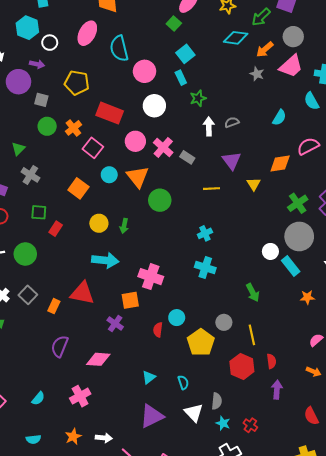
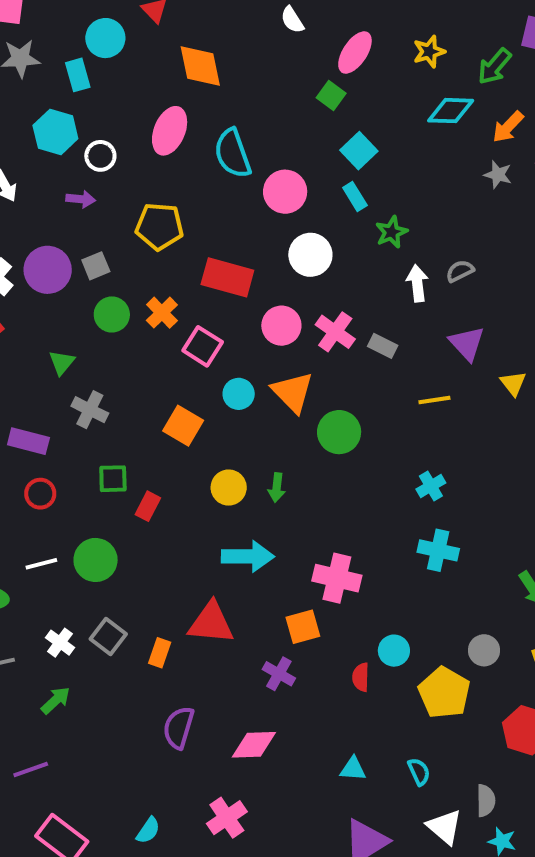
purple circle: (18, 82) -> (48, 270), moved
gray square: (41, 100) -> (96, 266), turned -32
cyan triangle: (149, 377) -> (353, 769), turned 48

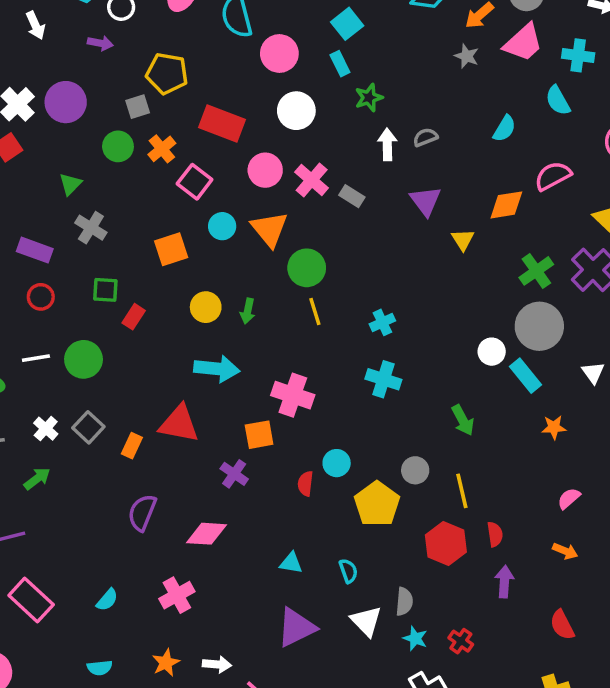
gray square: (96, 266) -> (138, 107), moved
yellow line: (434, 400) -> (315, 311), moved, turned 76
orange square: (183, 426) -> (171, 249), turned 36

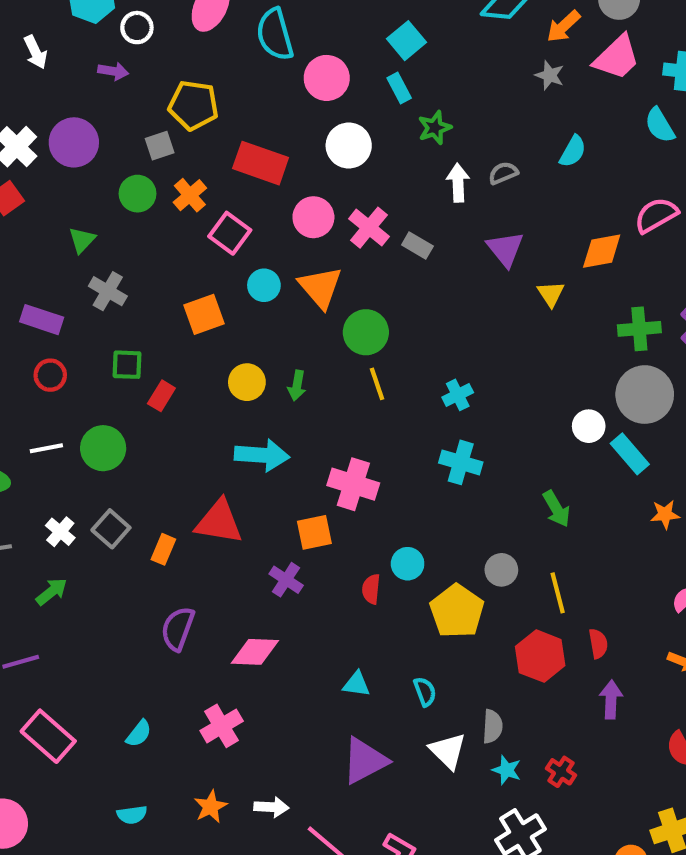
cyan semicircle: (504, 129) -> (573, 151), moved
green cross: (536, 271) -> (639, 329), turned 32

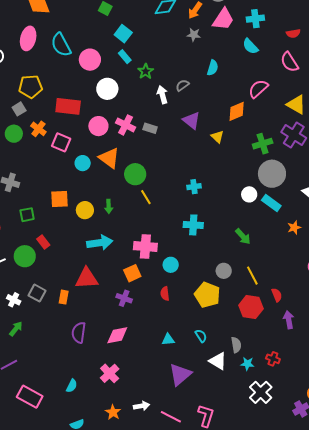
orange square: (204, 314) -> (59, 199), moved, turned 30
cyan cross: (458, 395) -> (194, 187), moved, turned 32
red rectangle: (161, 396) -> (43, 242), moved, turned -56
cyan circle: (408, 564) -> (171, 265), moved

